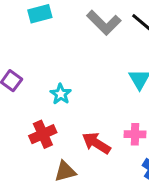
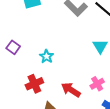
pink cross: (135, 134) -> (97, 84), turned -32

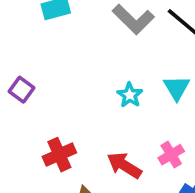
cyan star: (47, 56) -> (130, 95), moved

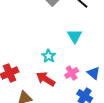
cyan star: (130, 95) -> (49, 56), moved

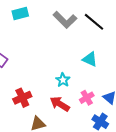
cyan triangle: (75, 36) -> (90, 59), turned -35

